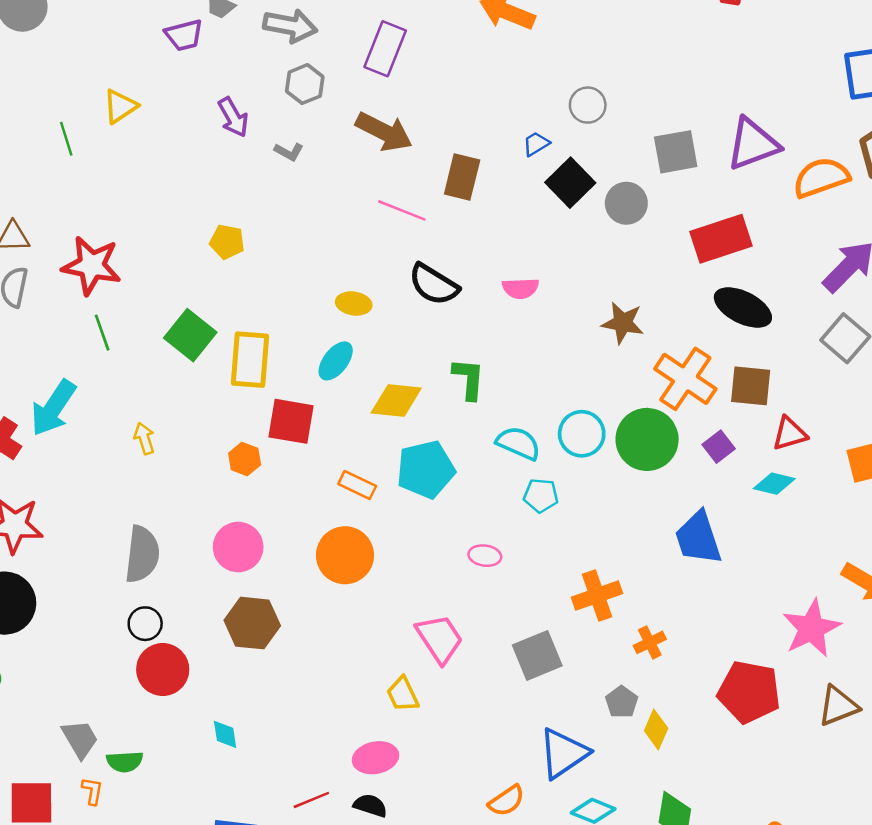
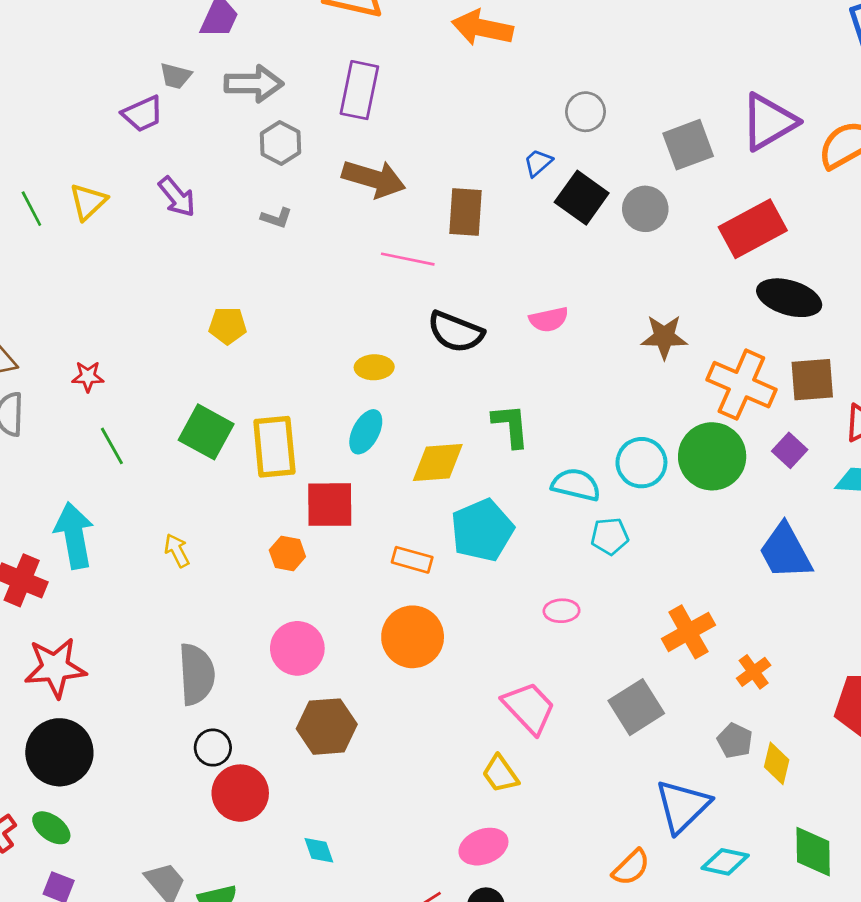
purple arrow: (233, 117) -> (177, 197), moved
green line: (66, 139) -> (31, 209), moved
red star: (92, 265) -> (88, 377), size x0.5
cyan arrow: (53, 408) -> (74, 535), turned 146

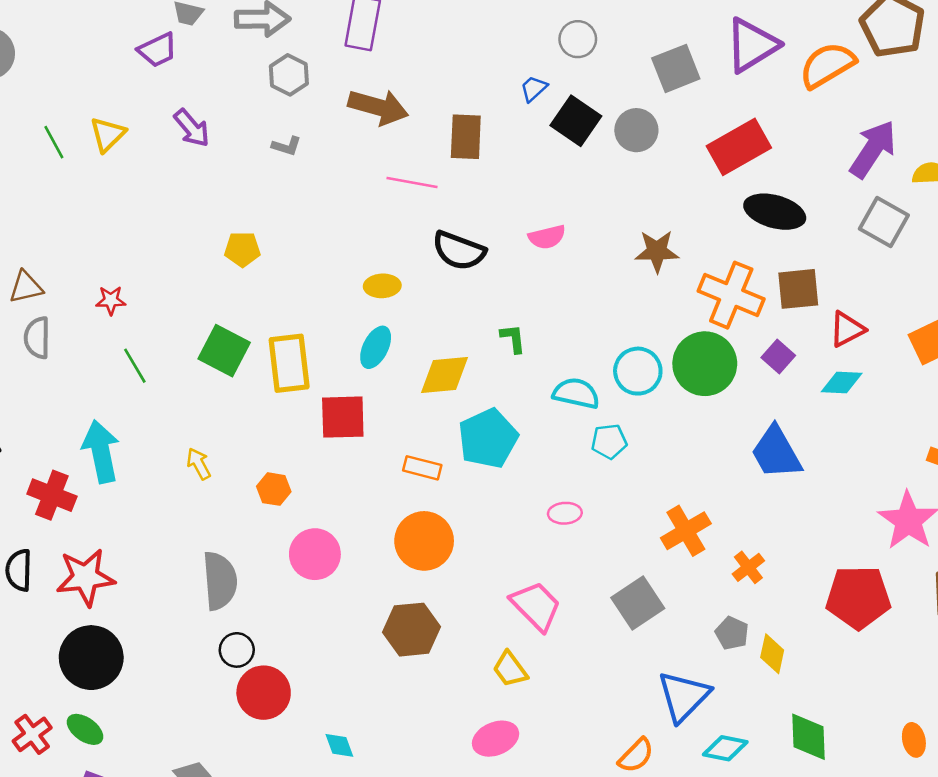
green L-shape: (511, 426) -> (513, 338), size x0.7
orange hexagon: (287, 553) -> (274, 489), moved
brown hexagon: (327, 727) -> (412, 630), moved

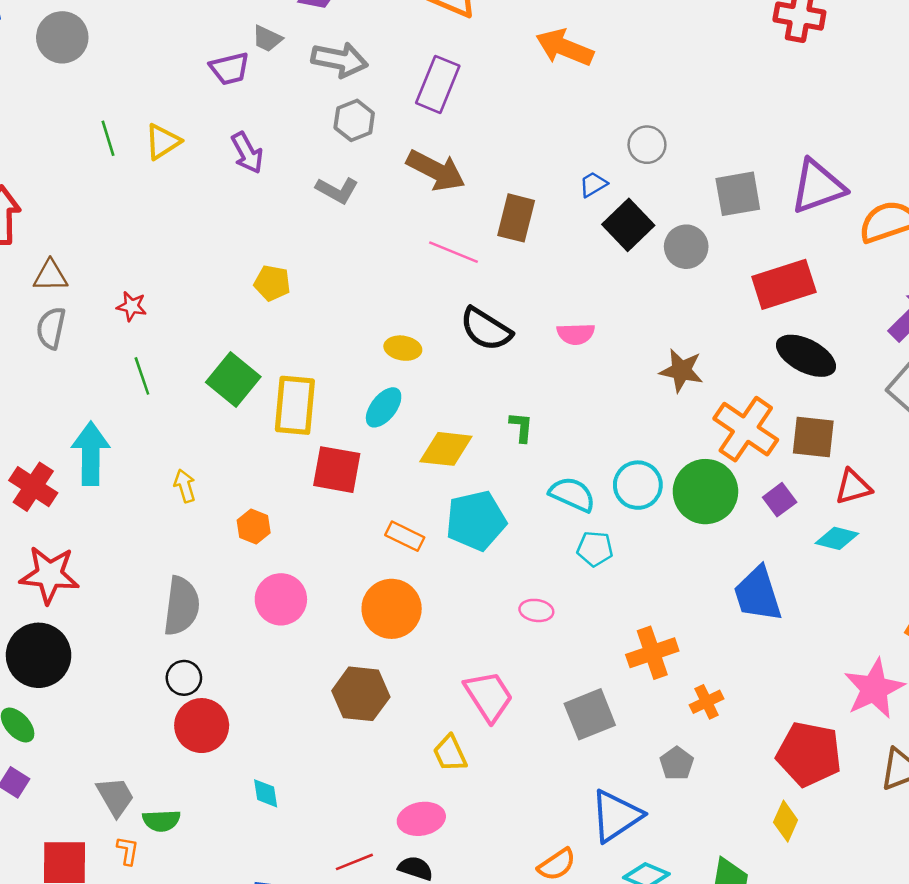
gray L-shape: (287, 146) -> (337, 190), size x1.4
yellow diamond: (772, 654) -> (786, 821), moved

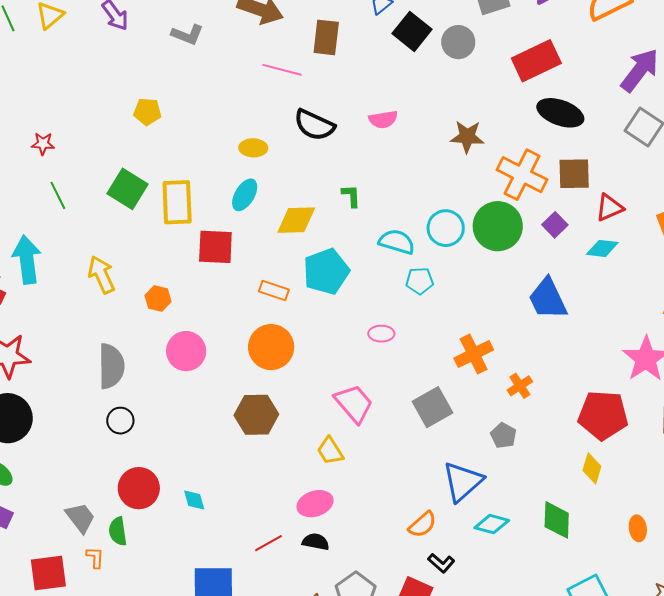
yellow arrow: (185, 486) -> (102, 275), size x1.5
red circle: (202, 726) -> (139, 488), moved
green semicircle: (161, 821) -> (118, 531), turned 92

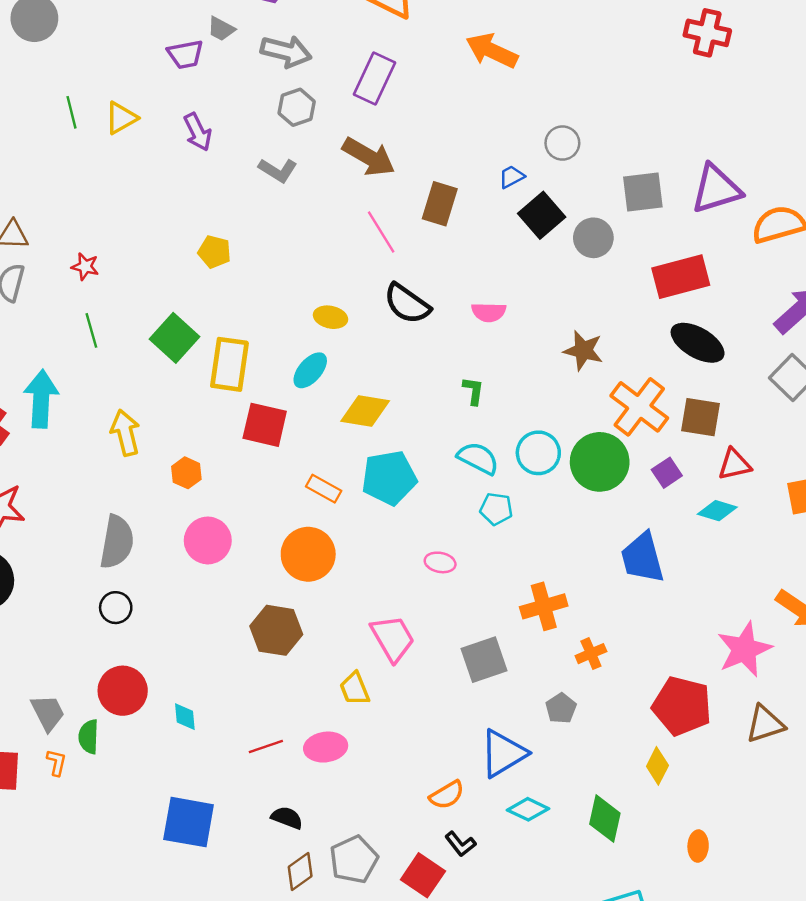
pink line: (282, 70) -> (381, 232), turned 33
green L-shape: (351, 196) -> (473, 391), moved
black semicircle: (316, 542) -> (287, 818), moved
red line: (269, 543) -> (266, 746), moved

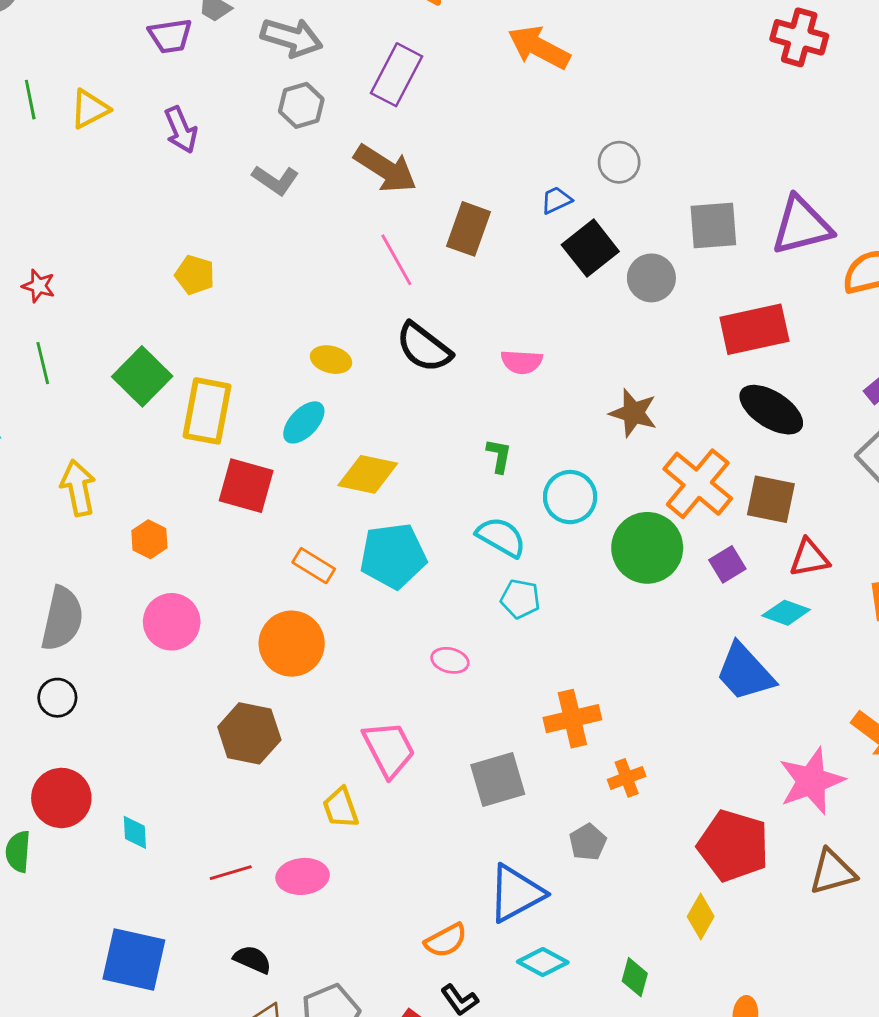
cyan circle: (538, 453) -> (570, 497), moved
blue trapezoid: (643, 558) -> (745, 672), moved, turned -30
green diamond: (605, 819) -> (635, 977), size x0.7

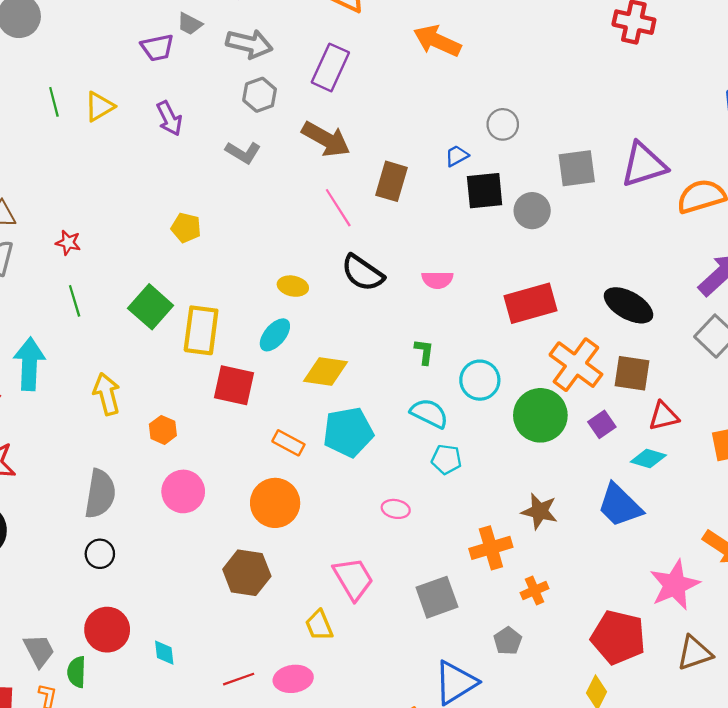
black square: (590, 248) -> (485, 191), turned 36
red rectangle: (754, 329) -> (530, 303), moved
brown star: (633, 413) -> (540, 511), moved

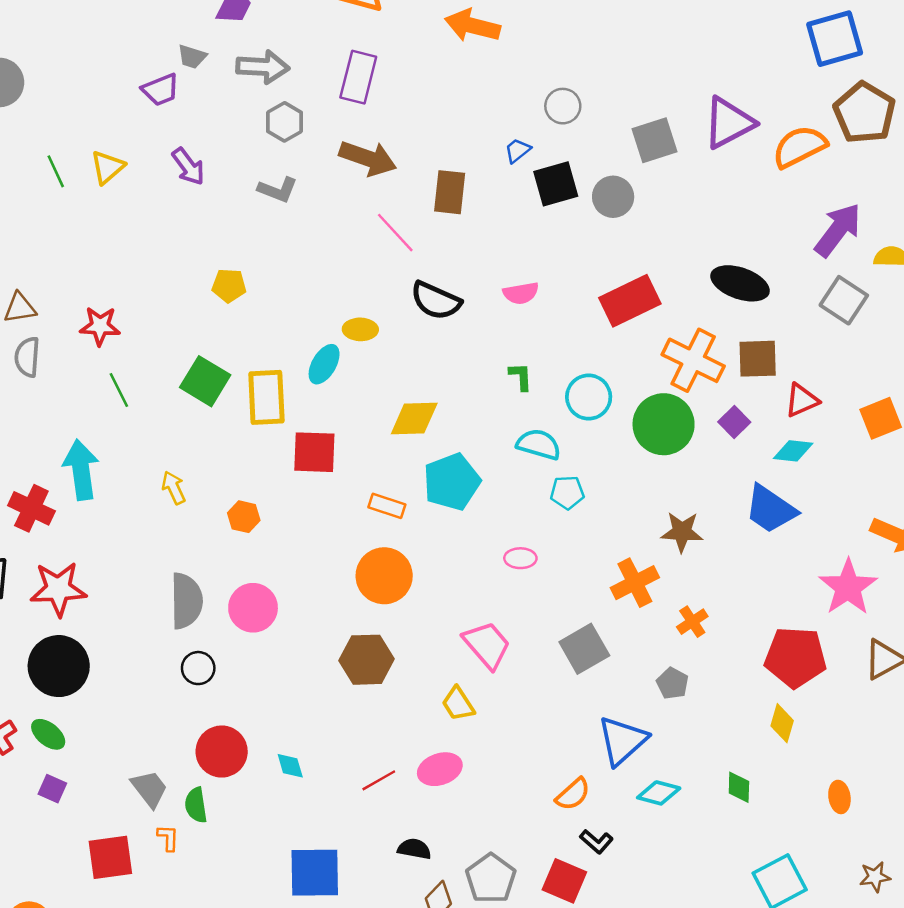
red star: (68, 243) -> (100, 326), size x1.4
cyan ellipse: (275, 335) -> (324, 364), moved
yellow arrow: (107, 394) -> (174, 488), size x0.7
pink circle: (183, 491) -> (253, 608), moved

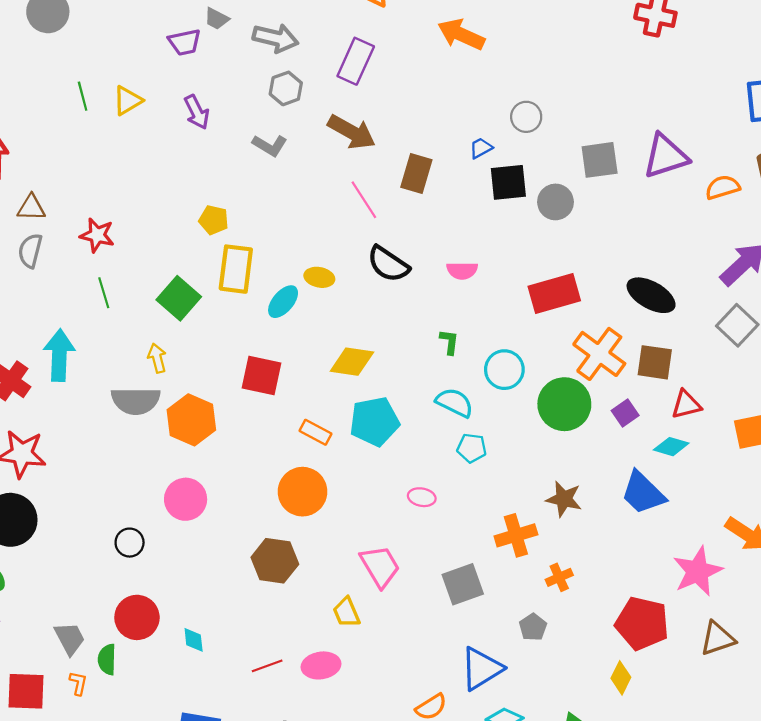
orange semicircle: (800, 147) -> (723, 187), size x0.7
yellow rectangle: (266, 397) -> (236, 269), moved
yellow arrow: (174, 488) -> (157, 358), moved
orange hexagon: (244, 517) -> (191, 420), size x1.8
gray semicircle: (186, 601) -> (136, 401), moved, turned 81

